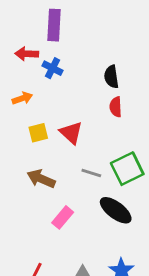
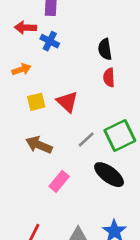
gray line: (91, 173) -> (86, 140), turned -60

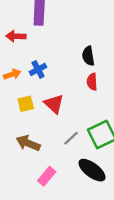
blue cross: (50, 41) -> (38, 69), moved, turned 35

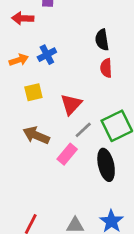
red triangle: (54, 104) -> (71, 104), moved, turned 30
black ellipse: (92, 170) -> (106, 165), turned 40
pink rectangle: (47, 176) -> (67, 154), moved

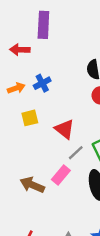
red triangle: (71, 104) -> (65, 129), turned -35
brown arrow: (36, 135) -> (32, 185), moved

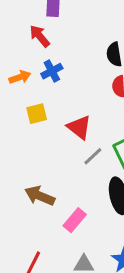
red arrow: (20, 50) -> (40, 36), moved, turned 48
pink rectangle: (61, 175) -> (75, 220), moved

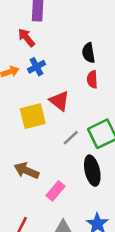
yellow square: (37, 114) -> (33, 116), moved, size x1.5
red triangle: (79, 127) -> (59, 101), moved

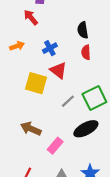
blue cross: (37, 67) -> (50, 48), moved
yellow square: (33, 116) -> (36, 83), turned 30
black ellipse: (92, 171) -> (86, 129), turned 75

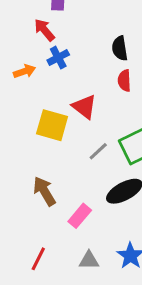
blue cross: (50, 48) -> (58, 58), moved
brown arrow: (31, 129) -> (44, 191), turned 36

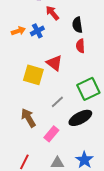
red arrow: (44, 30) -> (52, 13), moved
orange arrow: (24, 71) -> (18, 31), moved
gray line: (98, 151) -> (57, 102), moved

